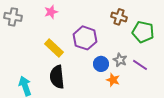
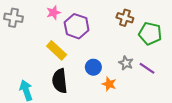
purple hexagon: (85, 38) -> (77, 26), moved
blue circle: (101, 64) -> (93, 67), moved
orange star: (113, 80) -> (109, 84), moved

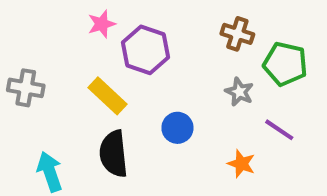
gray cross: (13, 18) -> (26, 88), moved
gray star: (126, 63) -> (239, 92), moved
orange star: (109, 84) -> (241, 164), moved

